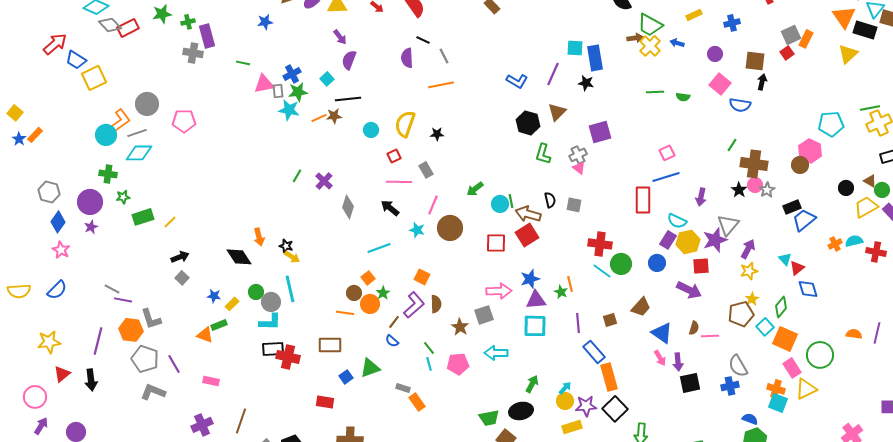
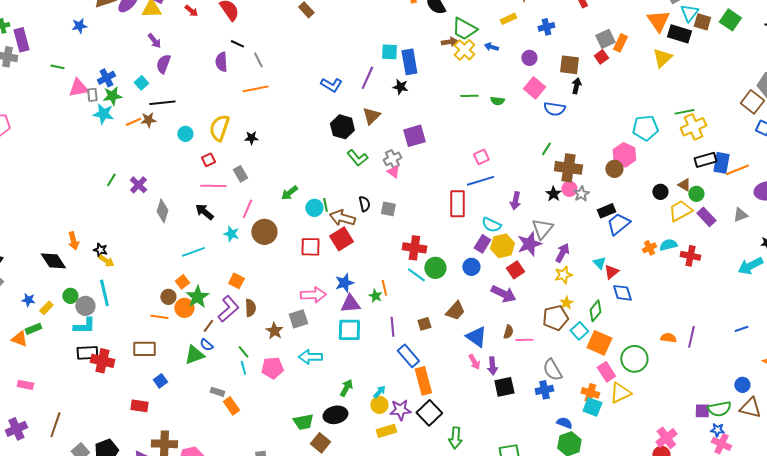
green L-shape: (543, 154) -> (357, 158), turned -55
red square: (701, 266) -> (515, 270), turned -30
green star: (383, 293) -> (197, 297), size x1.6
green triangle: (370, 368) -> (194, 355), moved

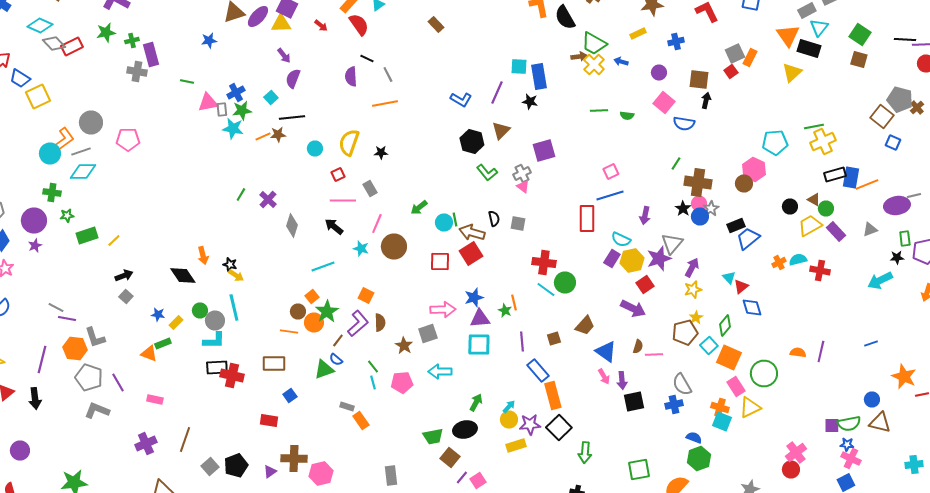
brown square: (702, 22) -> (859, 60), moved
blue circle: (471, 267) -> (700, 216), moved

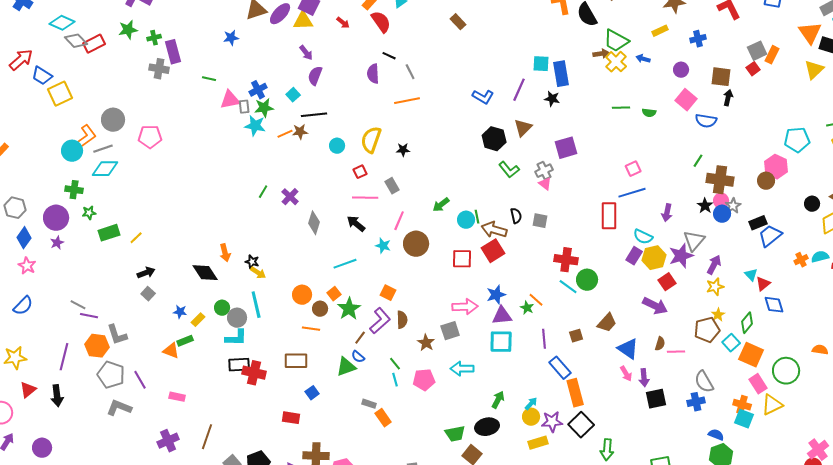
orange line: (514, 302) -> (536, 300), turned -35
orange circle: (314, 322) -> (302, 295), moved

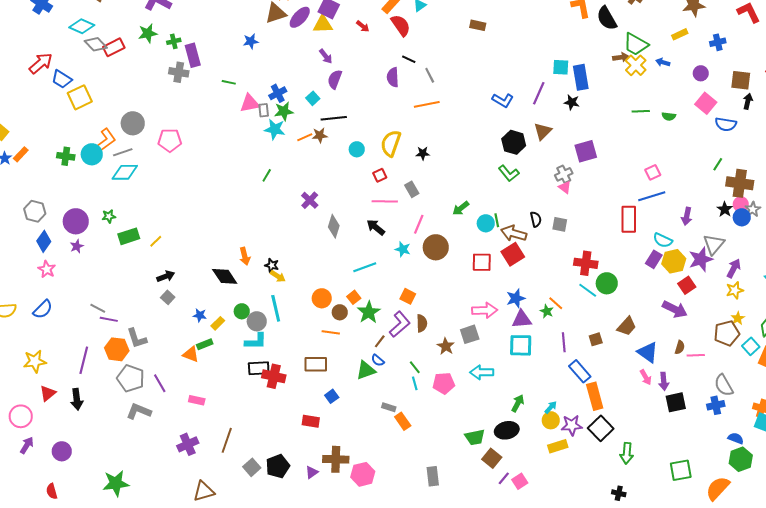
brown rectangle: (458, 22) -> (478, 25), turned -35
green L-shape: (509, 170) -> (509, 173), moved
green cross: (74, 190) -> (66, 156), moved
green line: (263, 192) -> (267, 175), moved

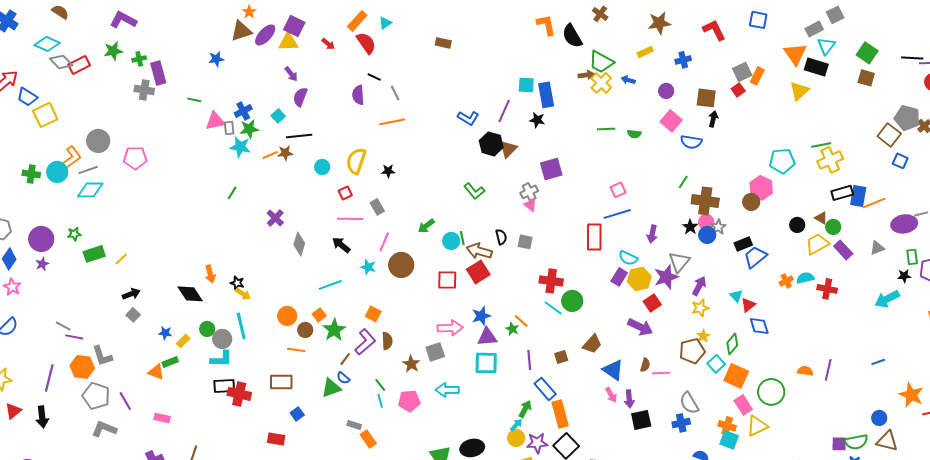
black hexagon: (514, 142) -> (491, 144), moved
green arrow: (518, 403) -> (525, 409), moved

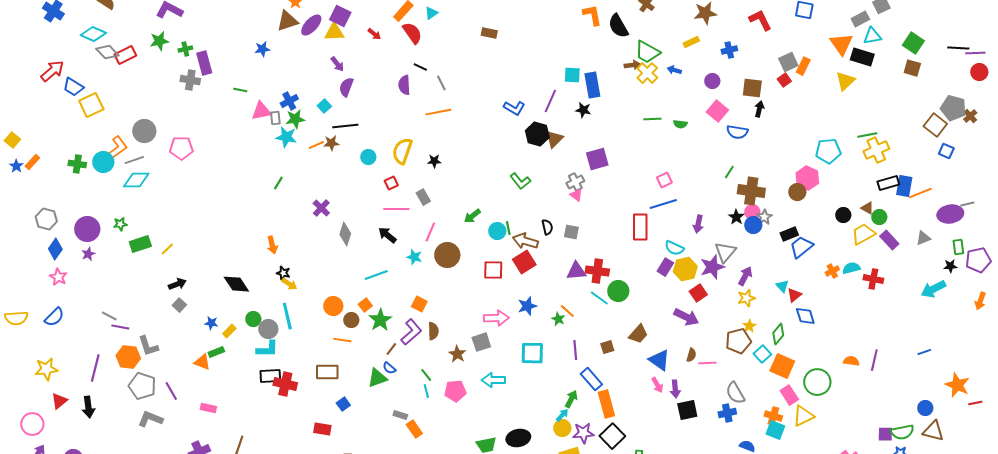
cyan triangle: (826, 46) -> (872, 36), turned 42
orange arrow: (210, 274) -> (272, 245), moved
purple triangle: (487, 337) -> (576, 271), moved

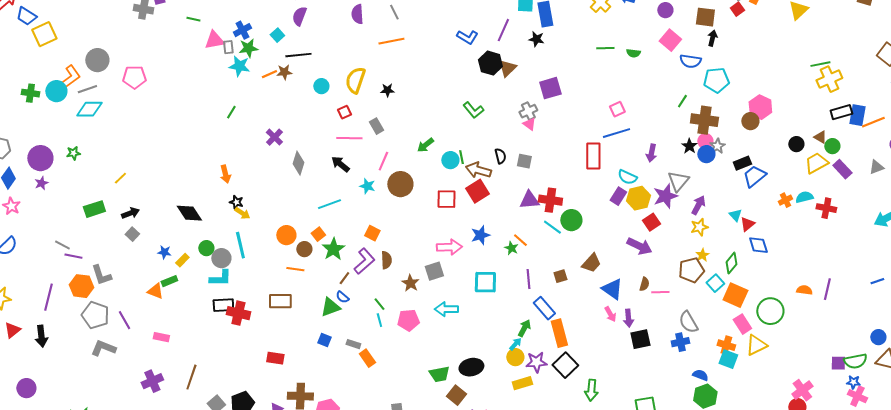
cyan pentagon: (828, 151) -> (716, 80), moved
green rectangle: (140, 244) -> (94, 209), moved
blue square: (343, 404) -> (324, 340), moved, turned -32

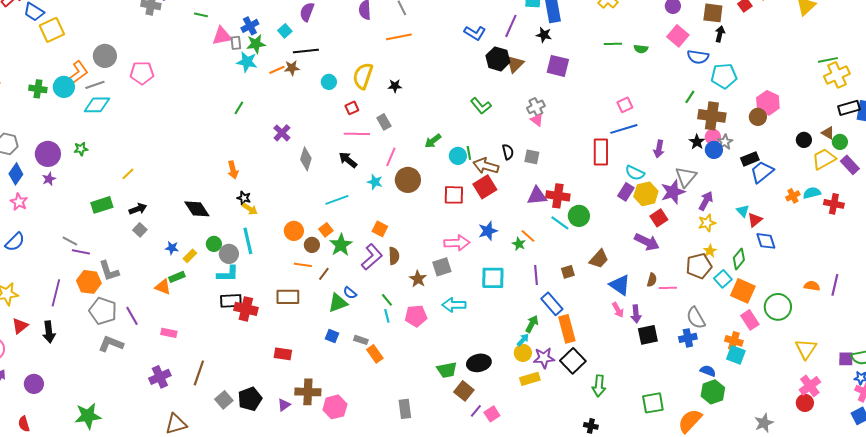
purple square: (550, 88) -> (558, 66), moved, turned 30
brown line: (344, 278) -> (324, 274), moved
yellow triangle: (756, 345) -> (806, 349), moved, turned -30

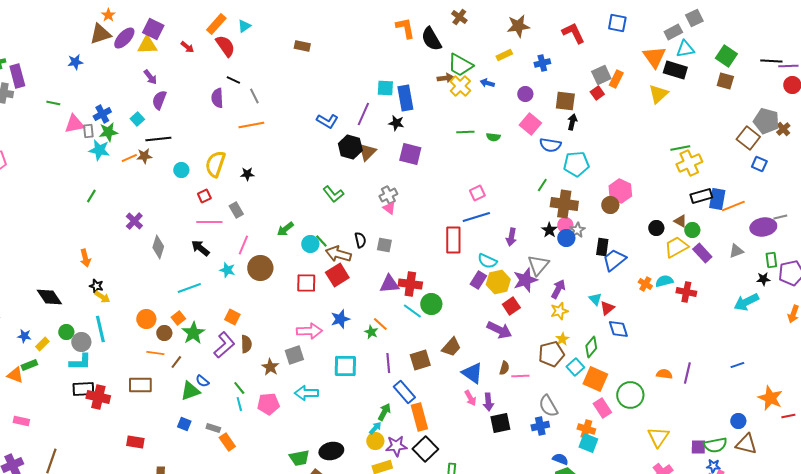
green line: (469, 153) -> (321, 241), turned -32
black rectangle: (750, 159) -> (602, 247), turned -60
orange cross: (793, 196) -> (645, 284), turned -32
brown square: (568, 272) -> (420, 360), size x1.5

